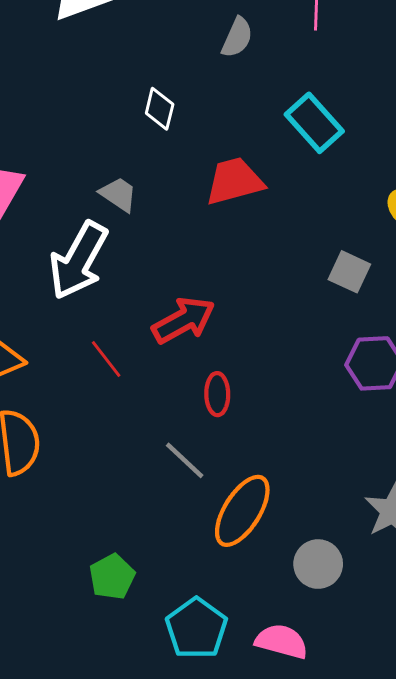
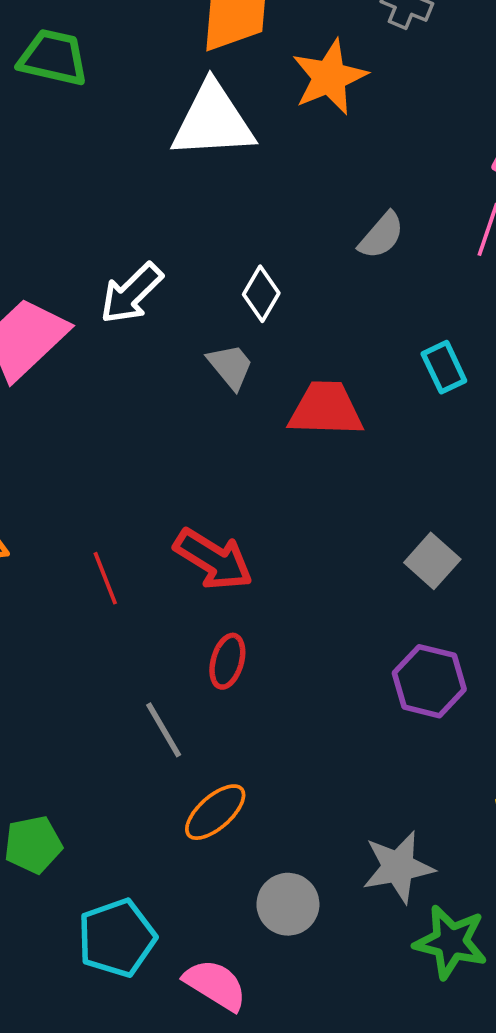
cyan rectangle: (314, 123) -> (444, 367), size x0.7
gray trapezoid: (118, 194) -> (230, 366), moved
white arrow: (78, 260) -> (131, 293), moved, size x0.7
red arrow: (184, 320) -> (213, 559), turned 44
orange ellipse: (242, 511) -> (215, 812), size x0.7

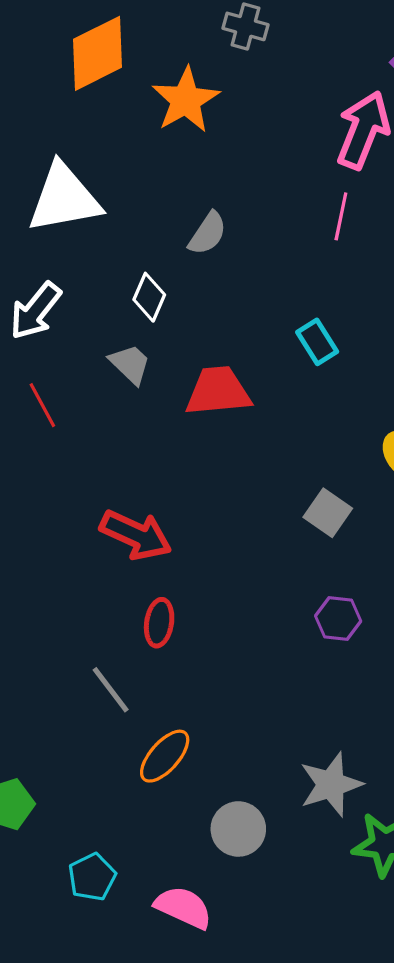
white triangle: (213, 121) -> (64, 198), moved
gray semicircle: (381, 235) -> (208, 233), moved
red line: (105, 578) -> (42, 405), moved
purple hexagon: (429, 681) -> (338, 618), size x0.7
cyan pentagon: (117, 938) -> (92, 877), size x0.7

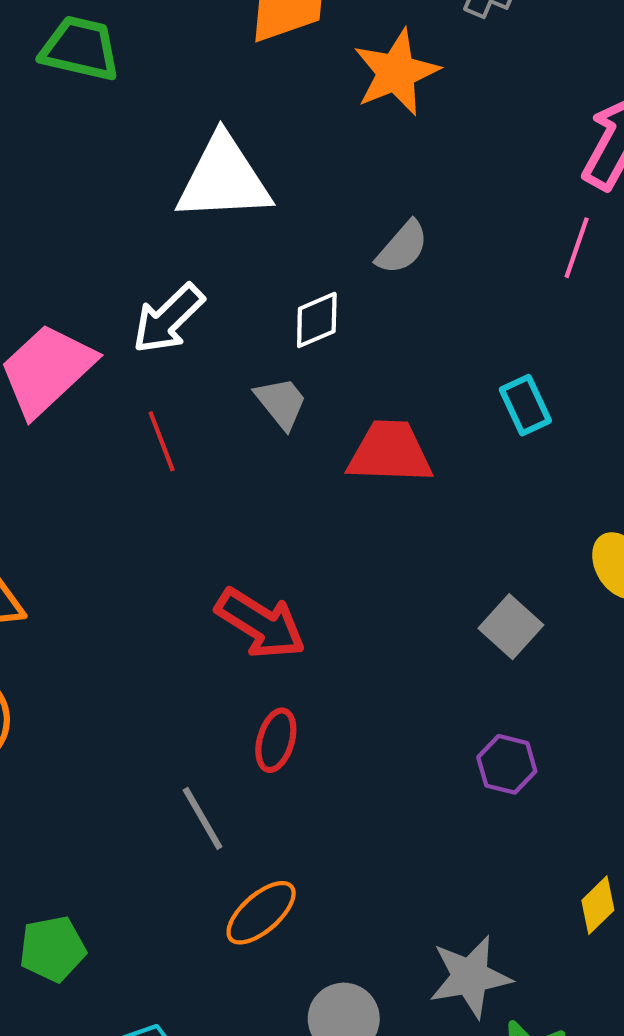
white diamond: (149, 297) -> (317, 320), turned 36

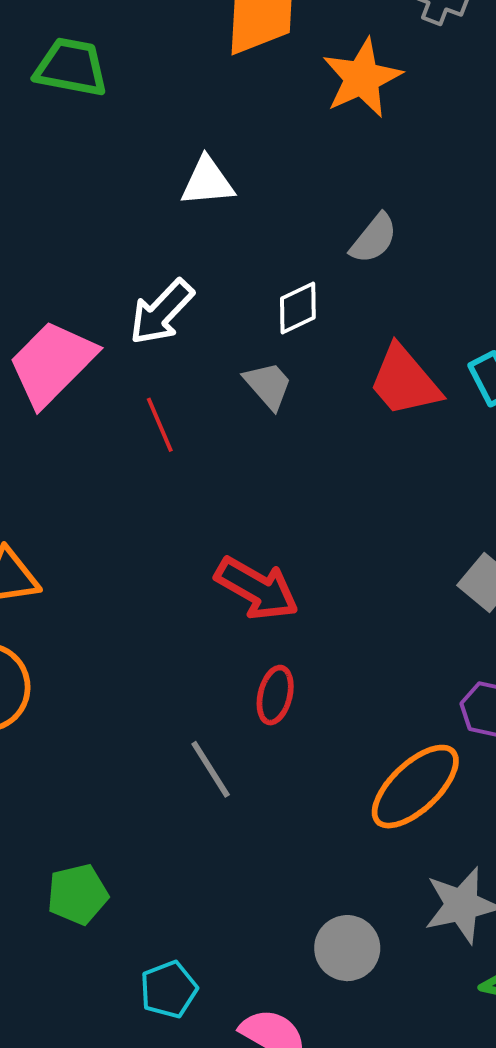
white triangle: (224, 179) -> (207, 182), size x0.6
red trapezoid: (390, 452) -> (405, 381), moved, turned -130
orange ellipse: (261, 913) -> (415, 787), moved, size x1.4

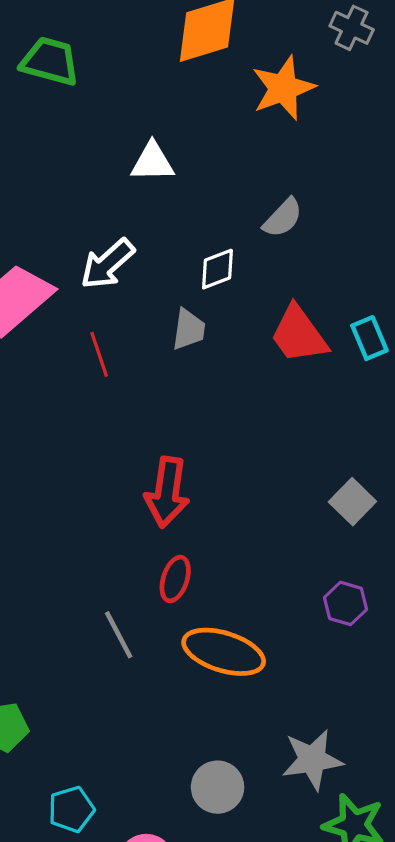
gray trapezoid: (268, 385) -> (189, 329), turned 45
red arrow: (257, 588) -> (167, 492), turned 64
orange ellipse: (415, 787) -> (224, 652), moved, turned 56

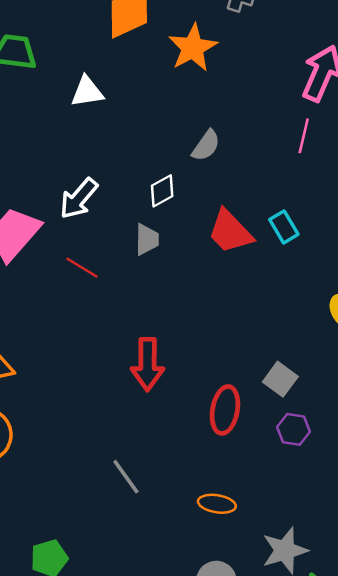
white triangle: (152, 162) -> (87, 92), moved
red line: (99, 354) -> (82, 268), turned -32
gray square: (352, 502) -> (280, 379), moved
red ellipse: (175, 579) -> (225, 410), moved, size x1.4
orange ellipse: (224, 652) -> (217, 504), moved, size x0.6

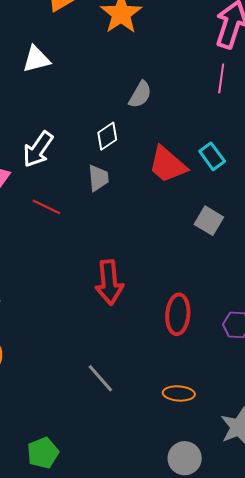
gray square: (280, 379) -> (209, 221), moved

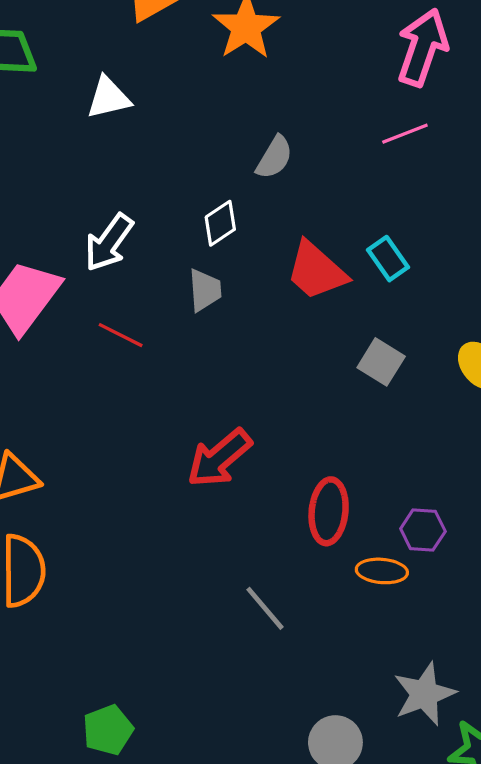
pink line: (221, 78) -> (405, 134), turned 60
red arrow: (109, 282) -> (219, 458), turned 54
gray line: (100, 378) -> (265, 608), moved
orange ellipse: (179, 393) -> (382, 571), moved

